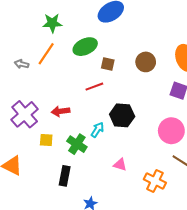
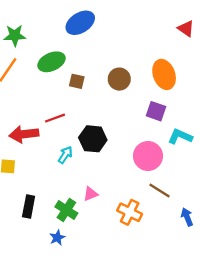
red line: (94, 87) -> (55, 118), moved
red arrow: (61, 111) -> (24, 134), size x1.4
green cross: (77, 144) -> (66, 210), moved
pink triangle: (120, 165) -> (91, 194), turned -40

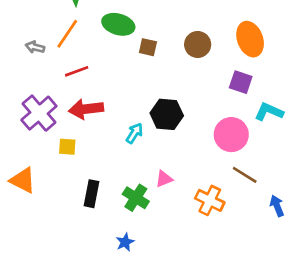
green ellipse: (51, 62) -> (118, 24), turned 40
red line: (55, 118) -> (77, 71), moved
blue star: (57, 238) -> (125, 242), moved

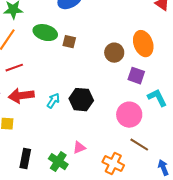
brown circle: (198, 44) -> (114, 53), moved
brown square: (148, 47) -> (69, 42), moved
cyan L-shape: (269, 112) -> (157, 98), turned 40
cyan arrow: (134, 133) -> (53, 101), moved

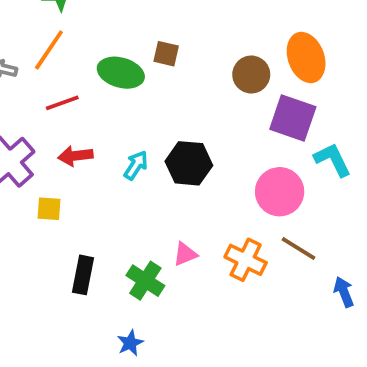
green ellipse: (45, 33) -> (121, 73), moved
purple square: (136, 76) -> (293, 118), size x1.4
red arrow: (21, 96) -> (75, 156), size x0.7
orange cross: (113, 164) -> (246, 260), moved

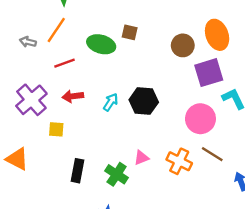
purple square: (293, 118) -> (209, 73), turned -36

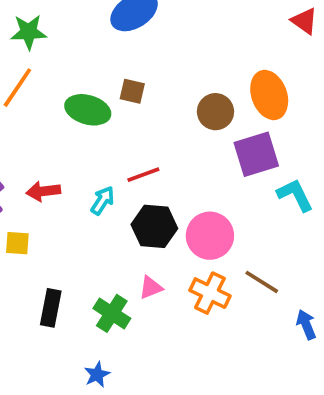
red line: (65, 63) -> (143, 175), moved
black hexagon: (144, 101) -> (154, 226), moved
pink circle: (200, 119) -> (210, 236), moved

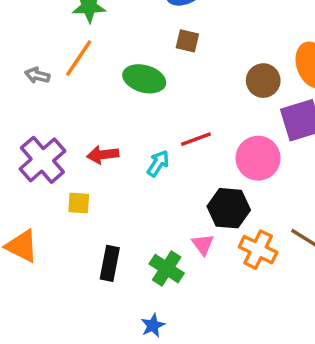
brown square: (132, 91) -> (187, 41), moved
black hexagon: (154, 226) -> (229, 208), moved
pink circle: (210, 236) -> (258, 158), moved
pink triangle: (151, 288) -> (203, 244), turned -45

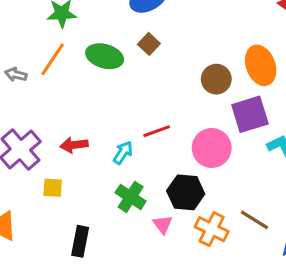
brown square: (187, 41) -> (149, 44), turned 30
green ellipse: (144, 79) -> (105, 56), moved
green cross: (167, 269) -> (131, 197), moved

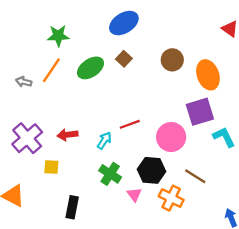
green ellipse: (105, 56) -> (91, 68), turned -50
brown circle: (216, 79) -> (172, 60), moved
brown line: (255, 220) -> (195, 176), moved

